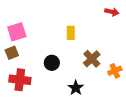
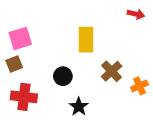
yellow rectangle: (71, 33) -> (86, 40), size x1.5
black star: (76, 88) -> (79, 107), moved

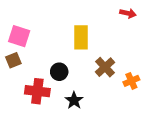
pink square: (20, 38) -> (19, 36), turned 35
red cross: (24, 97) -> (37, 91), moved

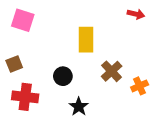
pink square: (19, 36) -> (23, 20), moved
red cross: (37, 91) -> (25, 97), moved

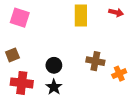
yellow rectangle: (86, 40) -> (81, 16), moved
brown cross: (112, 71) -> (95, 61), turned -36
black star: (79, 107) -> (54, 87), moved

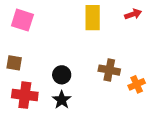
red arrow: (116, 12) -> (133, 14), turned -32
brown square: (12, 55) -> (14, 63), turned 32

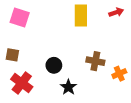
red cross: (25, 95) -> (22, 83), turned 30
black star: (62, 100) -> (68, 87), moved

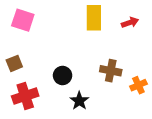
red arrow: (116, 12) -> (130, 23), moved
brown square: (12, 55) -> (14, 63), turned -32
red cross: (22, 83) -> (25, 96), turned 35

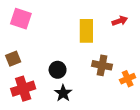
yellow rectangle: (94, 18) -> (86, 31), moved
black star: (79, 101) -> (63, 93), moved

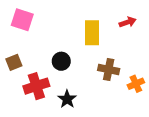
black circle: (58, 70) -> (61, 61), moved
red cross: (23, 89) -> (36, 86), moved

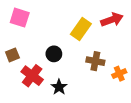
red arrow: (128, 22) -> (112, 20), size x1.5
yellow rectangle: (92, 33) -> (81, 29), turned 35
red cross: (36, 86) -> (32, 76), turned -35

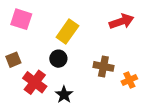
yellow rectangle: (81, 29) -> (67, 32), moved

